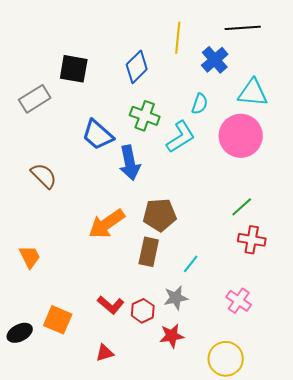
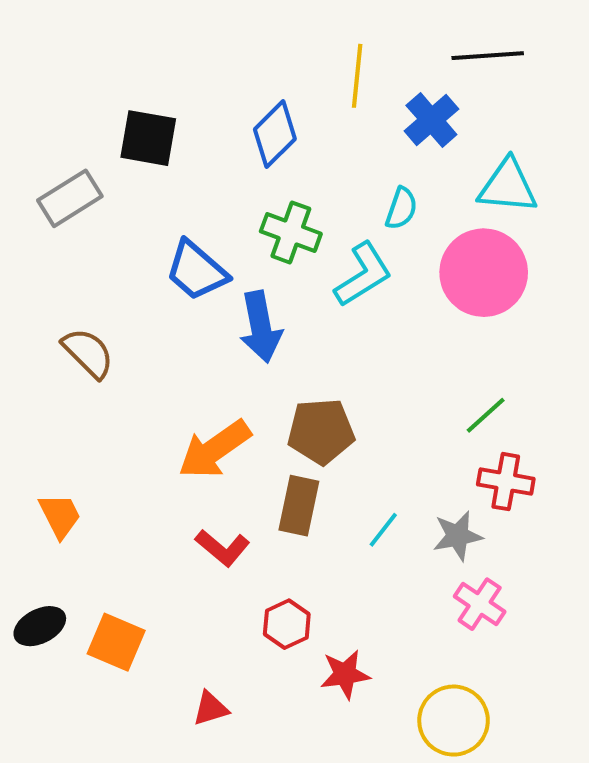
gray star: (176, 298) -> (458, 536), moved
red L-shape: (111, 305) -> (223, 548), moved
black ellipse: (20, 333) -> (40, 626), moved

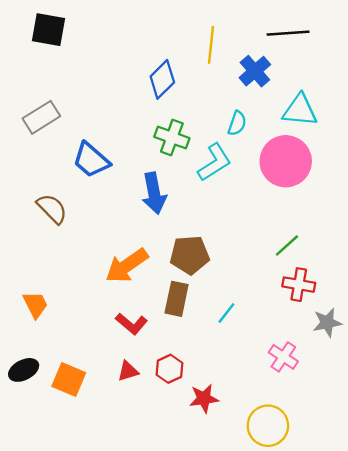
black square: (148, 138) -> (48, 30), moved
blue trapezoid: (196, 271) -> (91, 160), moved
gray star: (458, 536) -> (327, 323), moved
red triangle: (211, 708) -> (128, 371), moved

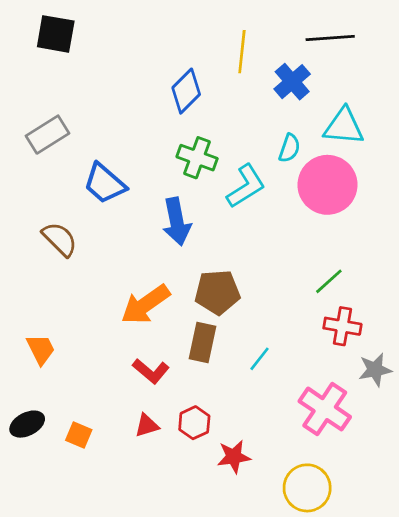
cyan semicircle: (237, 123) -> (289, 148), moved
pink cross: (283, 357) -> (325, 409), size x1.5
orange square: (69, 379) -> (79, 435), size x0.7

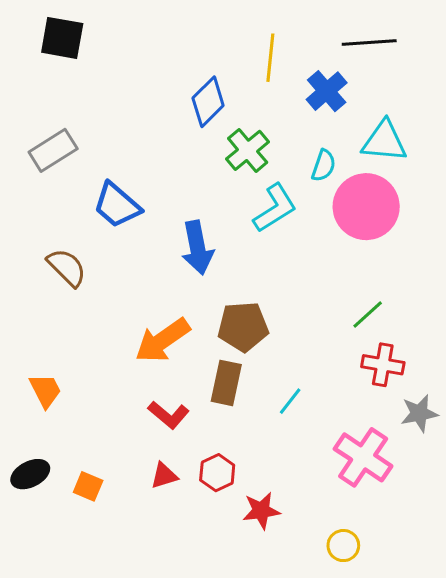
green cross: (197, 158) -> (248, 150), moved, turned 30
yellow circle: (307, 488) -> (343, 546), size x0.6

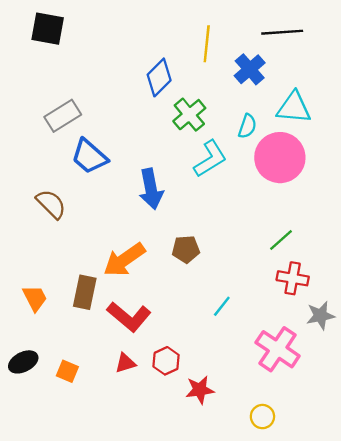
gray rectangle: (53, 150) -> (63, 116), moved
brown pentagon: (243, 327) -> (186, 249), size x0.7
brown rectangle: (226, 383) -> (85, 292), moved
red L-shape: (169, 415) -> (129, 317), size x1.4

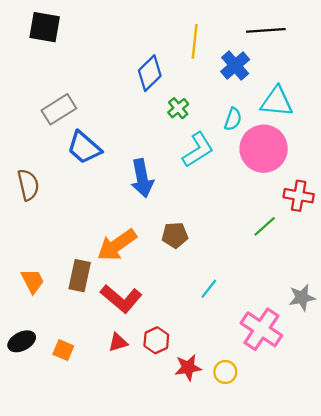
green cross: (189, 115) -> (178, 108), size x0.7
brown semicircle: (51, 204) -> (28, 185), moved, turned 32
red cross: (293, 278) -> (299, 196), moved
yellow circle: (262, 417) -> (225, 372), moved

